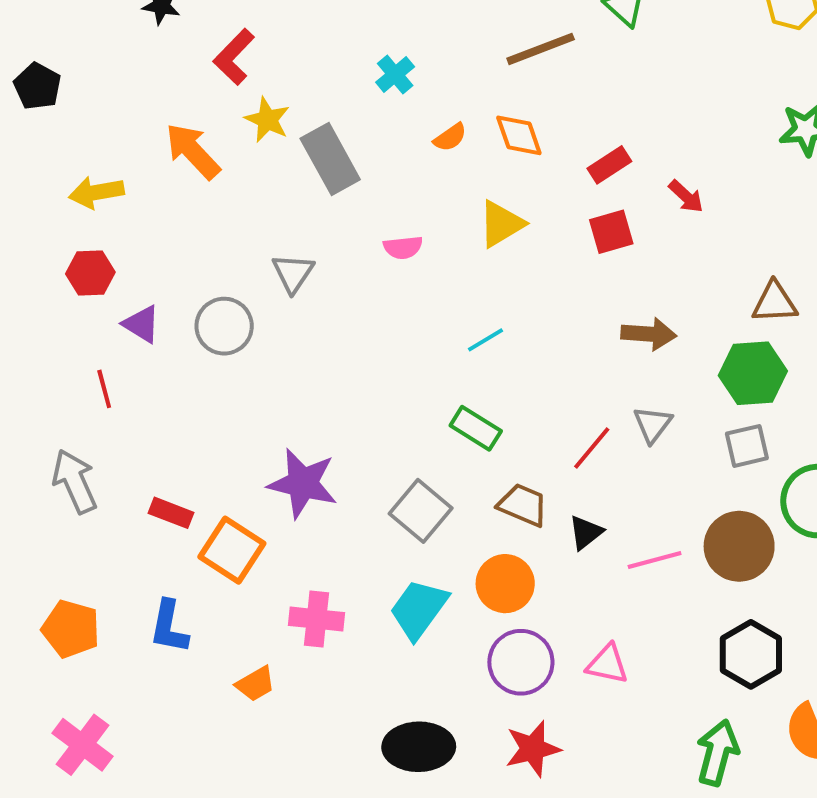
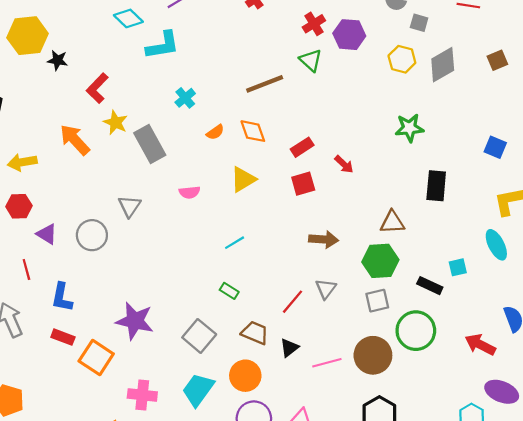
green rectangle: (476, 428) -> (229, 291), size x0.7
blue L-shape: (169, 627) -> (62, 297), moved

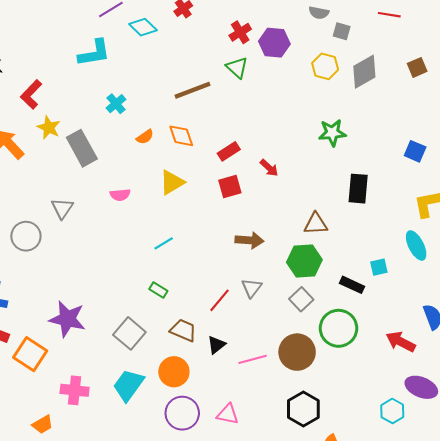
cyan diamond: (128, 18) -> (143, 27), moved
gray square: (377, 301) -> (301, 299), turned -30

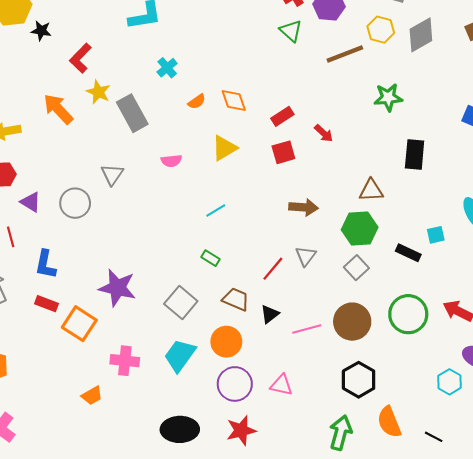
brown line: (193, 90) -> (345, 54), moved
green circle: (338, 328) -> (408, 314), moved

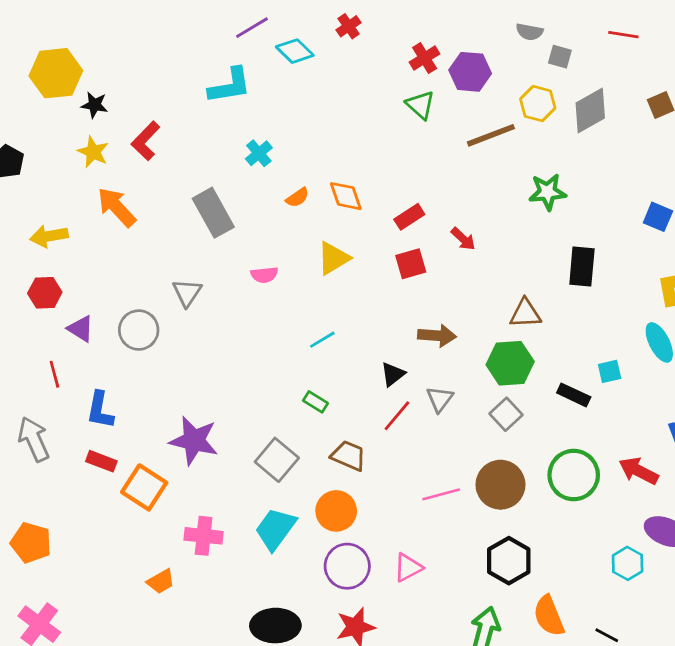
yellow star: (98, 92) -> (93, 152), moved
black triangle: (270, 314) -> (393, 374), moved
pink triangle: (281, 385) -> (408, 568), turned -40

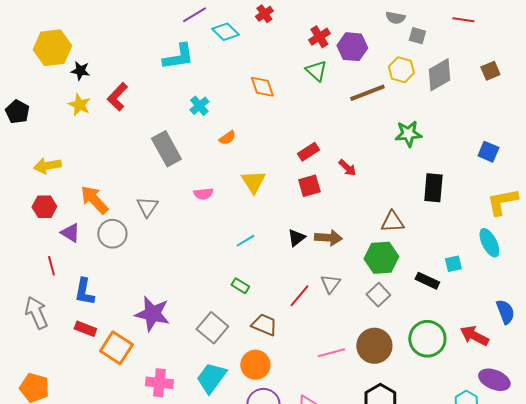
orange diamond: (346, 196) -> (262, 87), moved
orange arrow: (117, 207) -> (94, 200), moved
yellow triangle: (333, 258) -> (253, 182), turned -32
black triangle: (393, 374) -> (296, 238), moved

